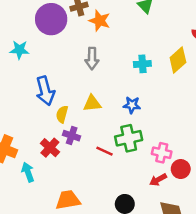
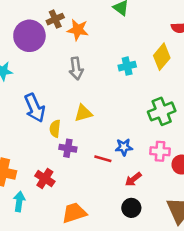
blue star: (132, 105) -> (124, 147), moved
green cross: (129, 138) -> (162, 111), moved
red cross: (50, 148) -> (45, 179), moved
cyan arrow: (28, 172) -> (19, 202), moved, turned 36
red arrow: (158, 180) -> (133, 179), moved

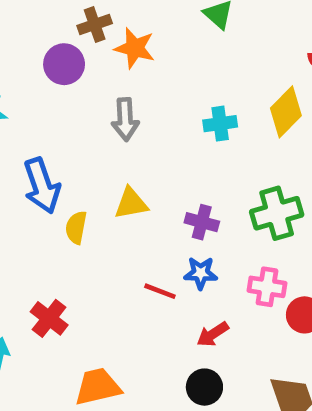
purple circle: (29, 36) -> (64, 64), moved, size x0.7
purple cross: (68, 148) -> (202, 222), moved

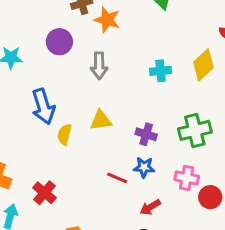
purple circle: (64, 64) -> (59, 42), moved

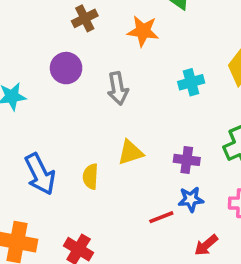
orange star: (107, 20) -> (143, 31), moved
blue arrow: (43, 106) -> (40, 174), moved
red line: (117, 178) -> (161, 217), turned -35

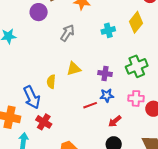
purple circle: (66, 68) -> (39, 12), moved
gray arrow: (118, 88) -> (67, 33), turned -138
blue arrow: (40, 174) -> (32, 97), moved

